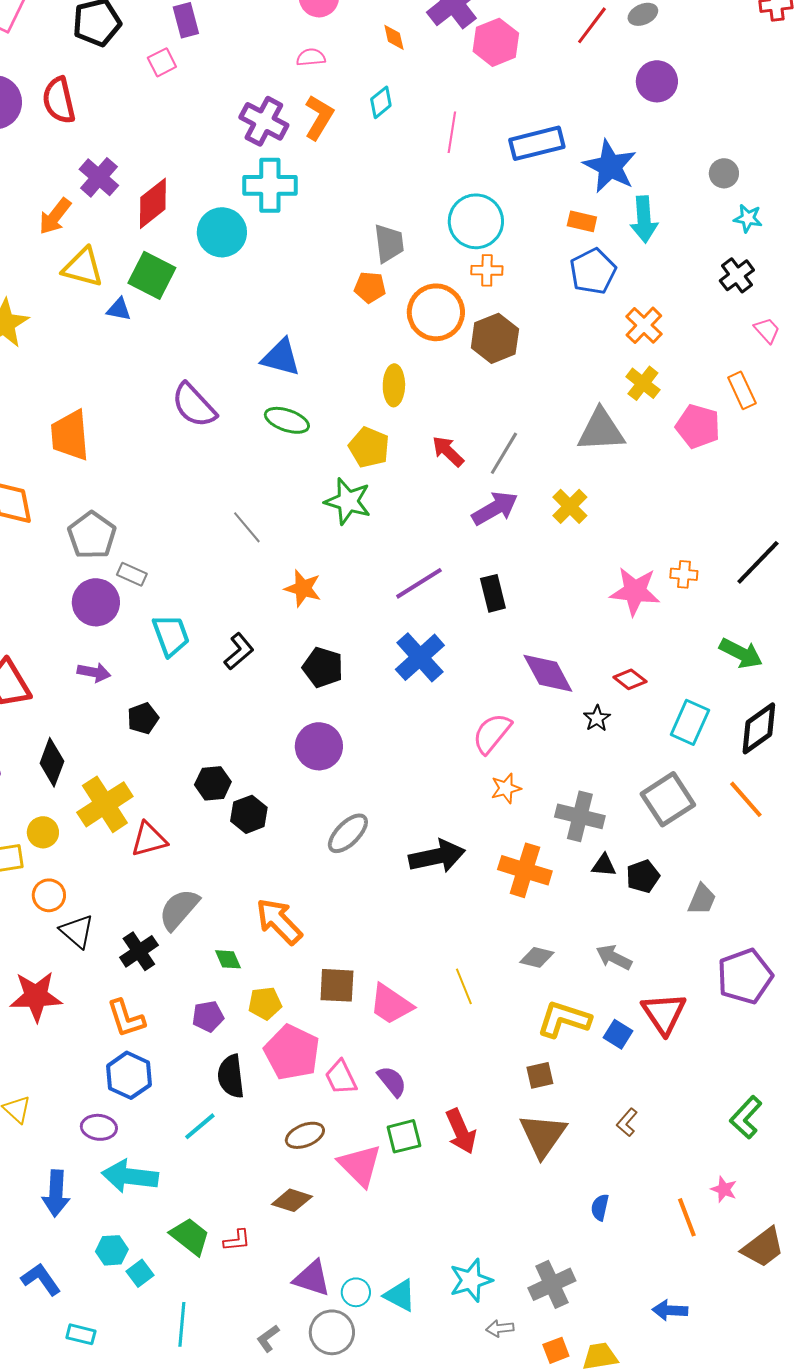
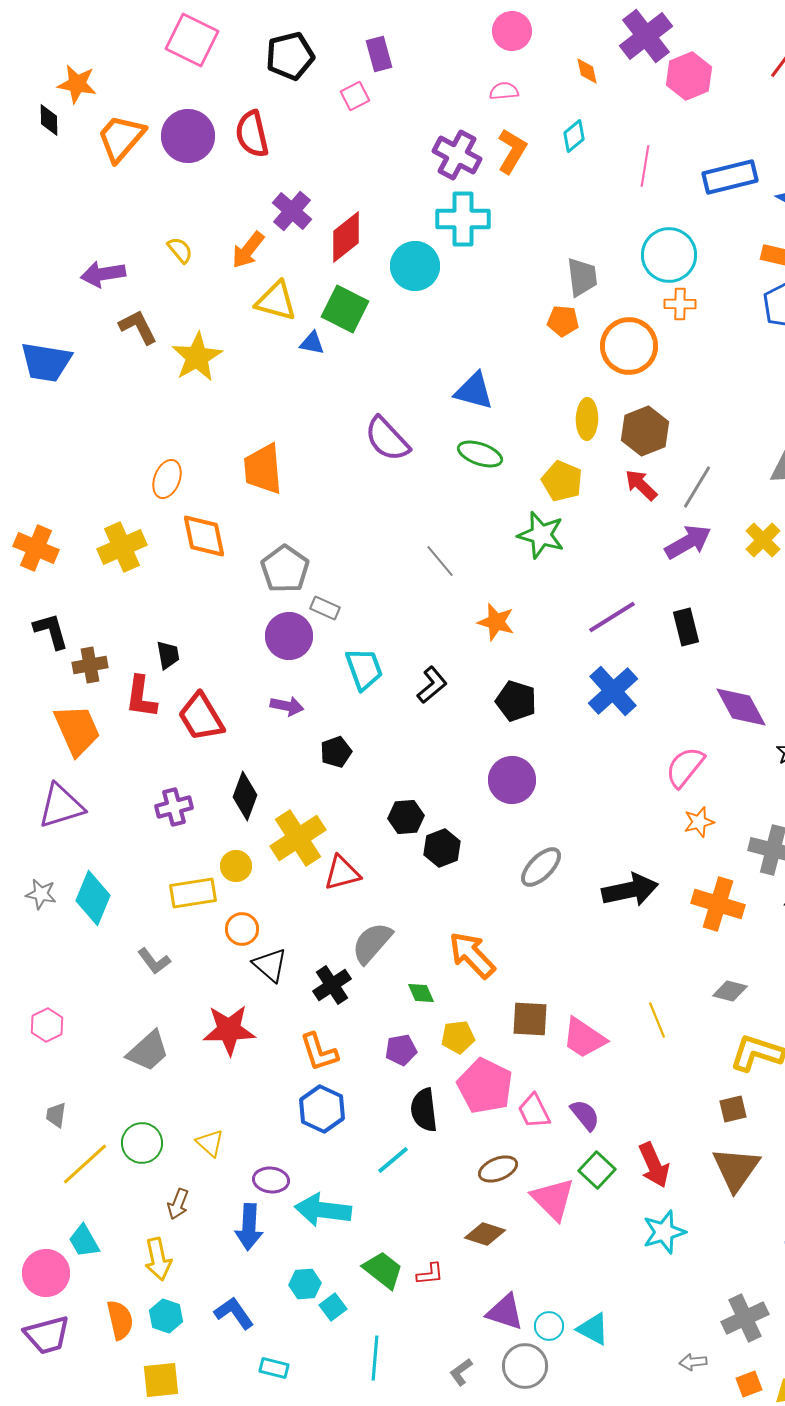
brown hexagon: (495, 338) -> (645, 431), moved
purple ellipse: (99, 1127) -> (271, 1180), moved
green square: (404, 1136) -> (597, 1170), turned -33
cyan star: (471, 1280) -> (664, 1232), moved

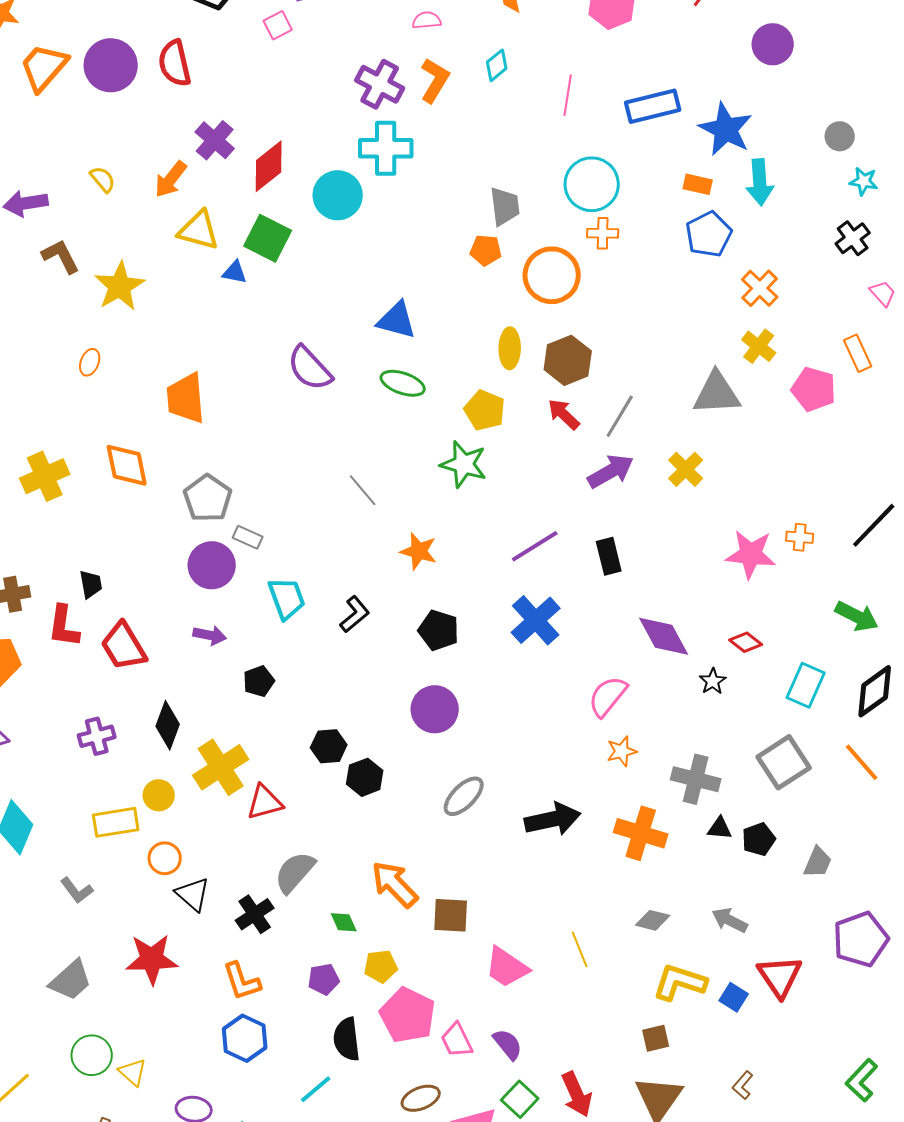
orange ellipse: (167, 479) -> (90, 362), moved, size x0.7
brown square: (530, 1019) -> (451, 915), moved
green circle: (142, 1143) -> (92, 1055), moved

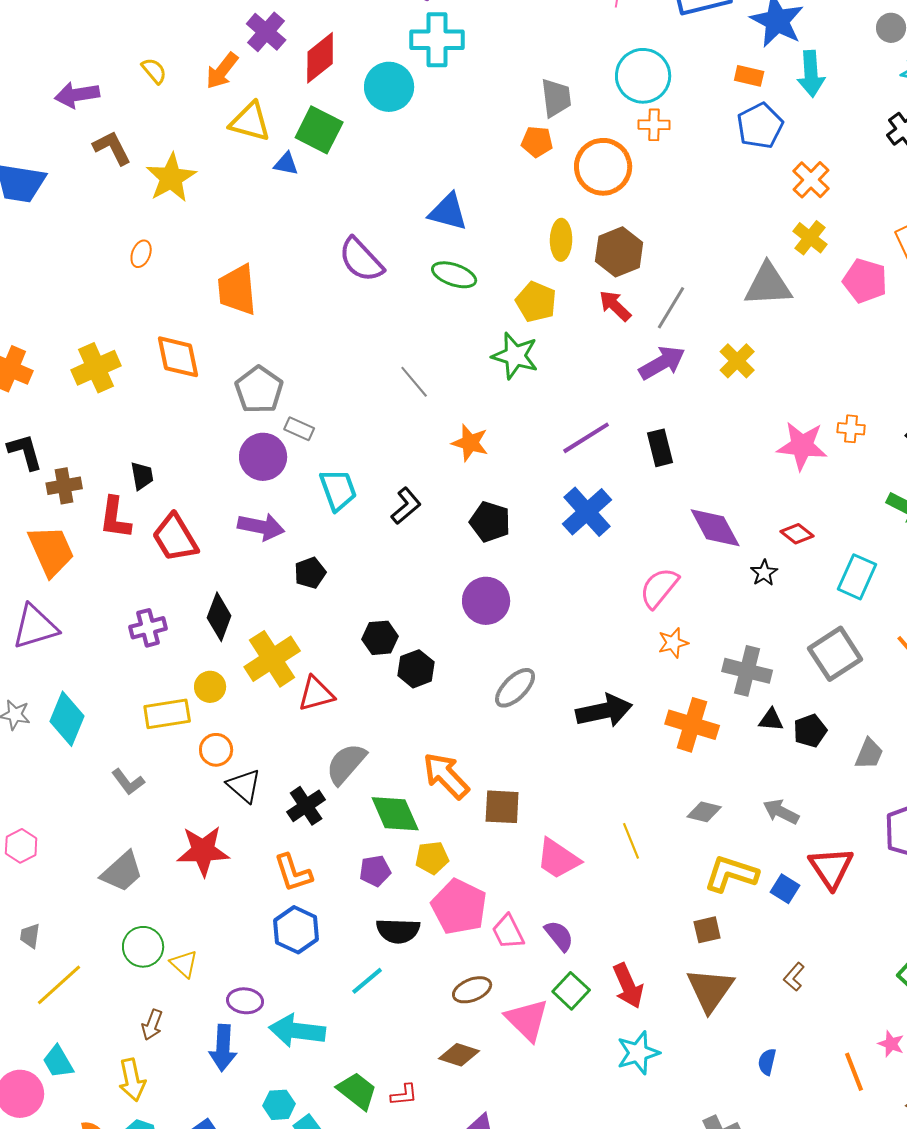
purple arrow: (210, 635) -> (261, 527), size x1.4
green diamond: (344, 922) -> (395, 814), size x1.8
black semicircle: (347, 1039) -> (398, 931), turned -81

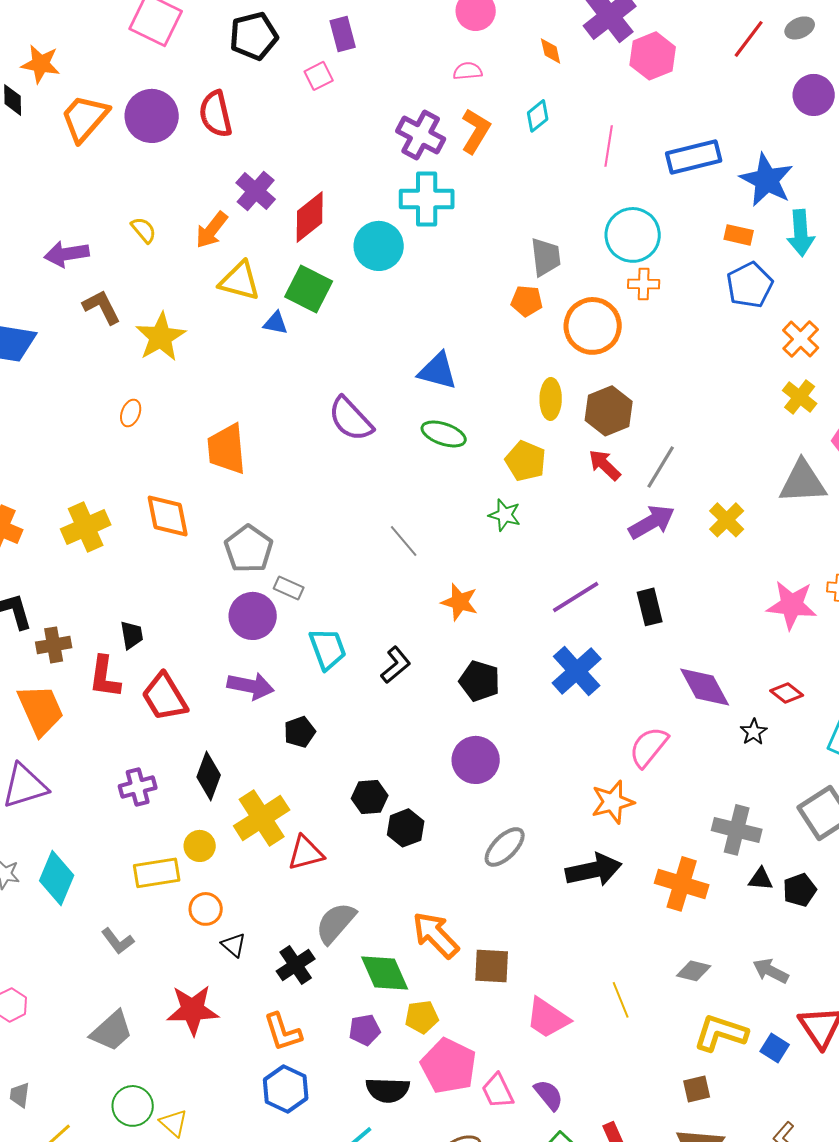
gray triangle: (768, 285) -> (803, 482), moved
green star: (515, 356) -> (505, 515), size x0.7
orange star: (673, 643) -> (613, 802), moved, size x1.4
black triangle: (244, 786) -> (234, 945), size x0.7

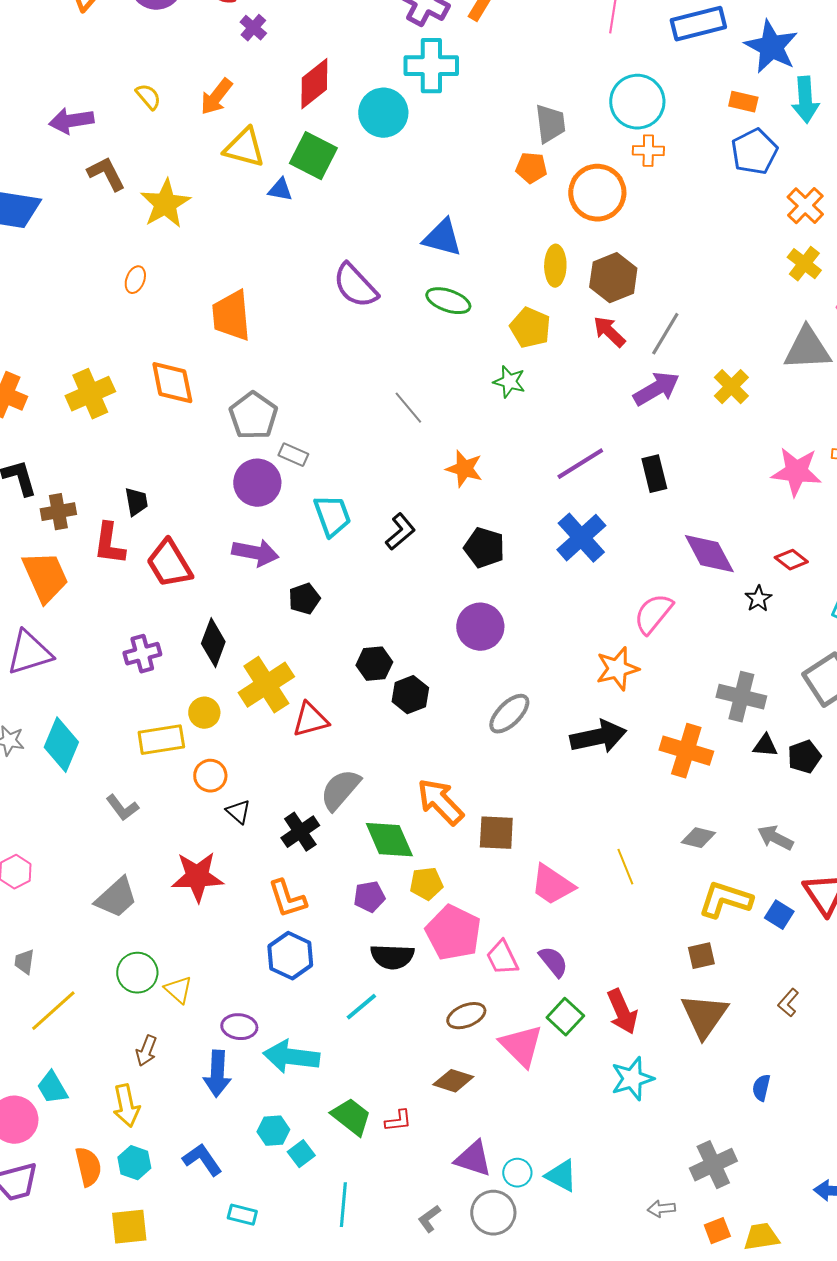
purple cross: (256, 191) -> (253, 28), moved, size x0.7

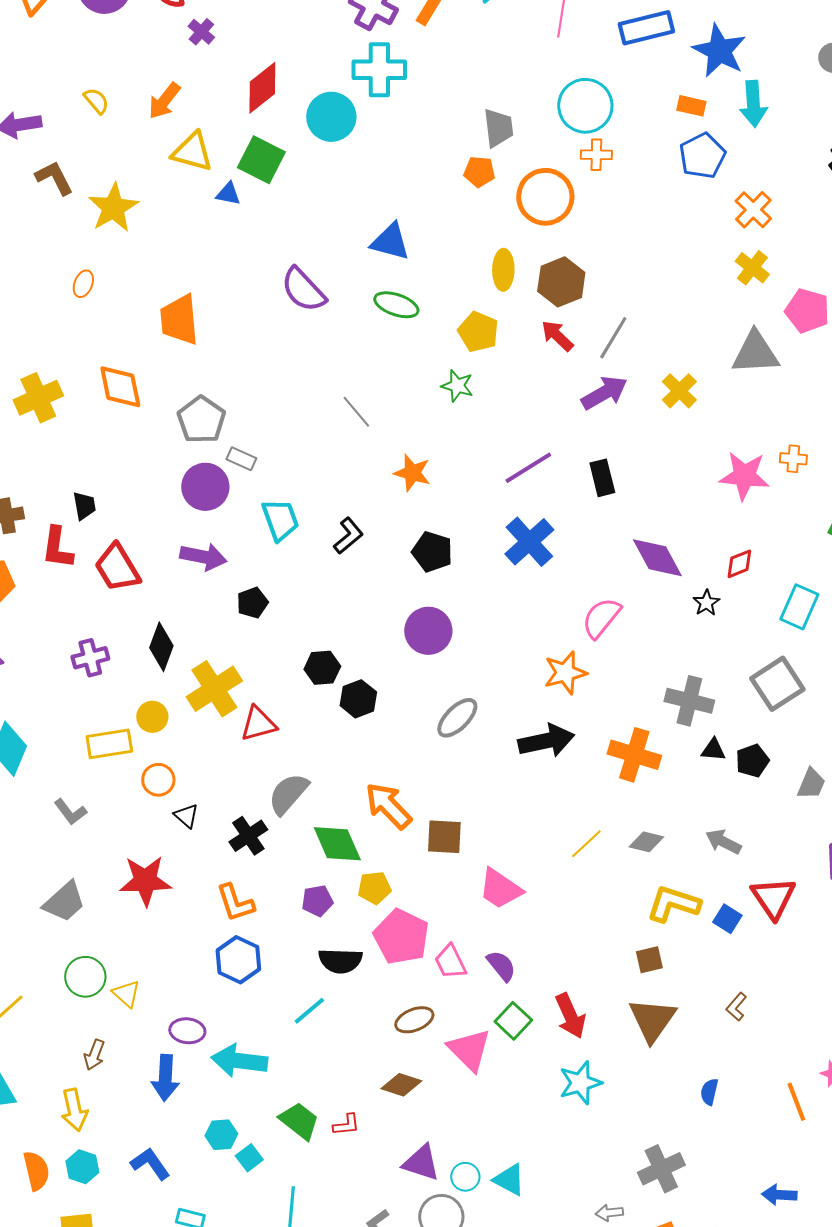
red diamond: (791, 560) -> (739, 564), turned -60
yellow line: (625, 867) -> (586, 844), moved, turned 69

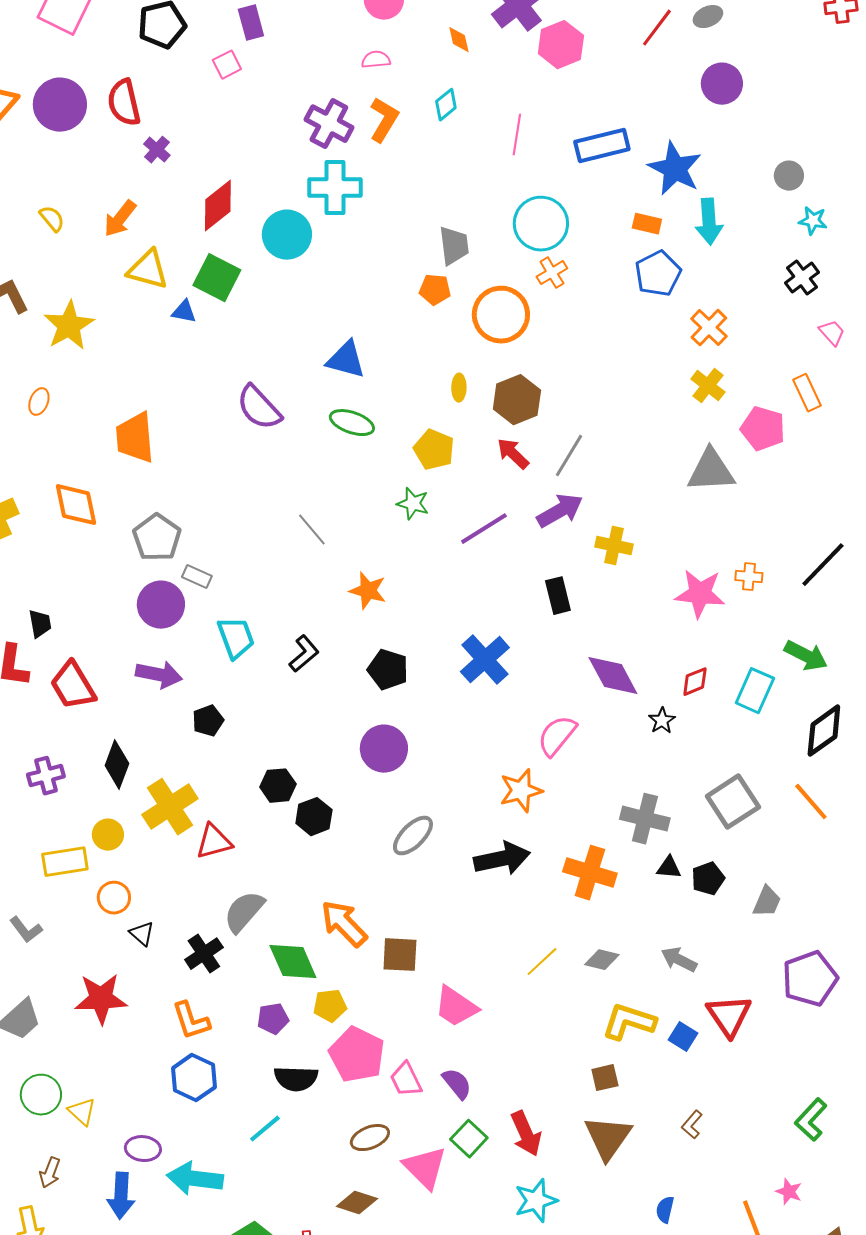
orange cross: (596, 155) -> (552, 273), turned -32
yellow ellipse: (503, 270) -> (459, 388), size x0.7
yellow cross: (679, 391) -> (614, 546), moved, turned -33
purple line: (528, 468) -> (484, 529), moved
cyan rectangle: (799, 607) -> (755, 691), moved

